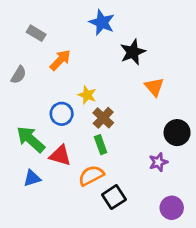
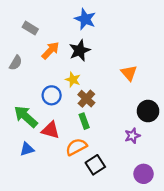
black star: (133, 52) -> (80, 50), moved

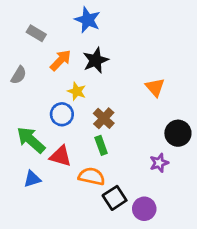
blue star: (85, 19) -> (88, 20), moved
yellow star: (73, 80) -> (77, 91), moved
orange semicircle: (76, 147) -> (92, 176), turned 40
purple circle: (144, 174) -> (144, 209), moved

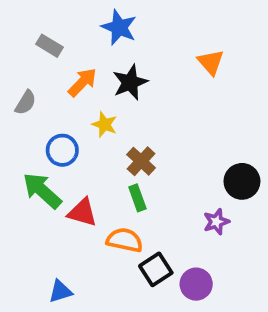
orange triangle: (155, 87) -> (211, 62), moved
blue circle: (62, 114) -> (62, 150), moved
blue triangle: (32, 179) -> (60, 291), moved

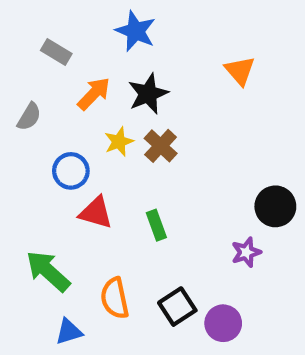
yellow star: (104, 125) -> (119, 142), turned 30
brown cross: (141, 161) -> (161, 146), moved
green arrow: (42, 191) -> (48, 271), moved
red triangle: (82, 213) -> (96, 213), moved
orange semicircle: (125, 240) -> (115, 298), moved, turned -114

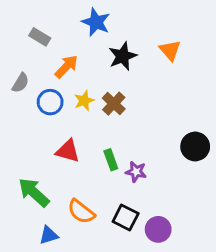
black star: (148, 94) -> (123, 56), moved
blue circle: (71, 171) -> (50, 102), moved
purple star: (246, 252) -> (136, 172), moved, turned 30
orange semicircle: (115, 298) -> (81, 212), turned -40
black square: (177, 307) -> (126, 218), turned -30

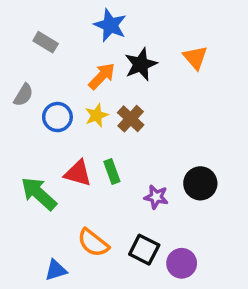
orange arrow: (66, 67) -> (102, 76), moved
black circle: (195, 146) -> (200, 183), moved
green rectangle: (111, 160) -> (112, 171), moved
green arrow: (34, 192) -> (39, 194), moved

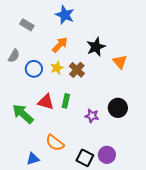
orange triangle: (195, 57) -> (120, 62), moved
black star: (141, 64) -> (96, 47), moved
green rectangle: (112, 171) -> (66, 101), turned 32
black square: (144, 250) -> (85, 158), moved

